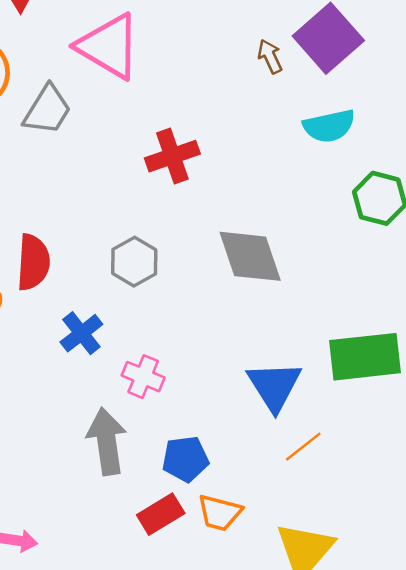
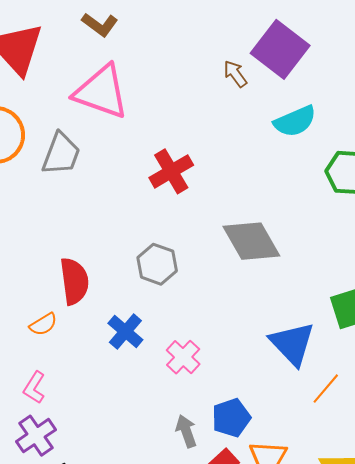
pink cross: (143, 377) -> (183, 357), turned 32
gray arrow: (107, 441) -> (186, 431), moved, size x0.6

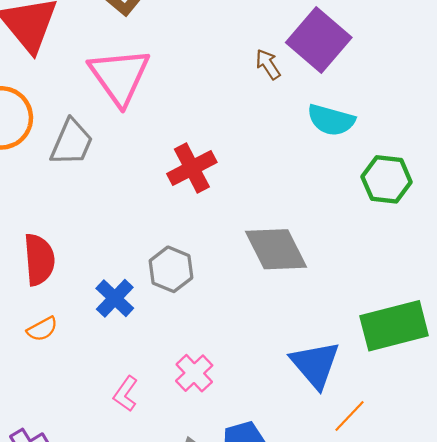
pink triangle: (101, 92) -> (119, 76), turned 32
cyan semicircle: (295, 121) -> (331, 120), turned 36
red semicircle: (74, 281) -> (39, 260), moved
blue cross: (125, 332) -> (115, 298), moved
pink L-shape: (34, 387) -> (126, 394), moved

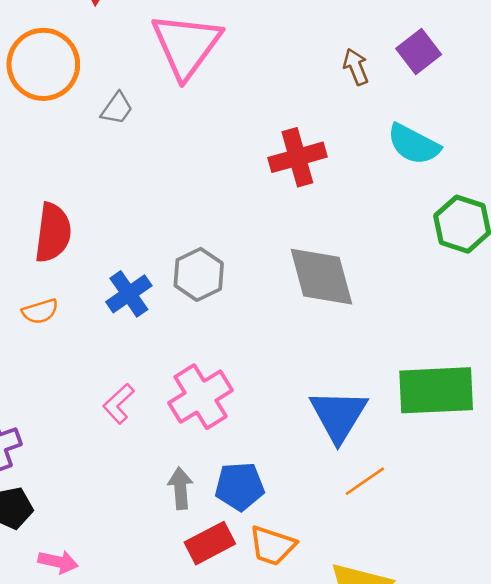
purple square: (319, 40) -> (419, 51), size x0.6
gray trapezoid: (72, 142) -> (117, 108), size x0.6
red cross: (192, 168) -> (297, 157), moved
pink cross: (194, 373) -> (201, 397), size x1.4

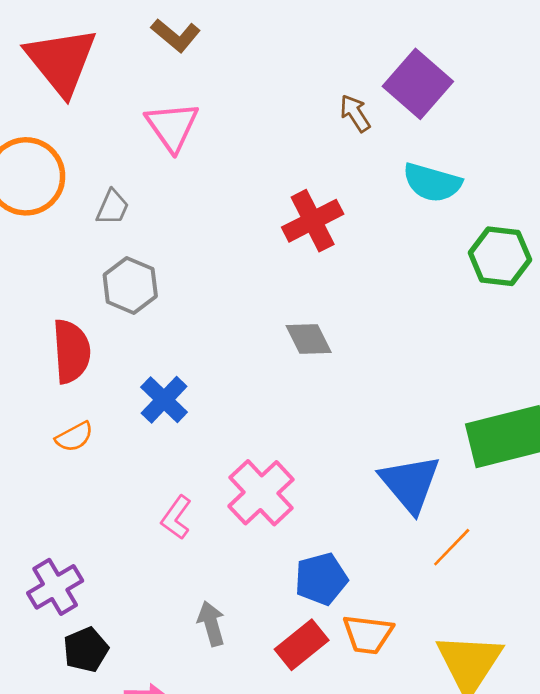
pink triangle: (186, 45) -> (172, 126), size x0.7
purple square: (419, 51) -> (418, 84), size x1.4
gray hexagon: (199, 274) -> (130, 285), moved
gray diamond: (321, 277) -> (309, 339), moved, size x0.6
gray arrow: (180, 488) -> (211, 624), moved

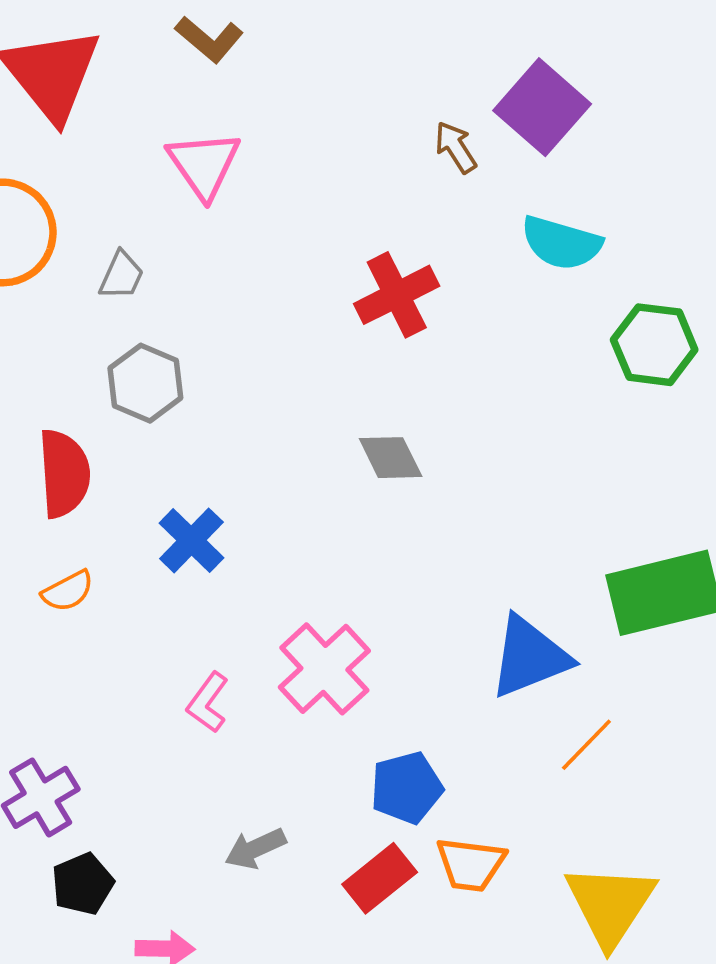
blue triangle: (410, 483) -> (530, 657), turned 48
gray arrow: (211, 624) -> (255, 849), turned -99

